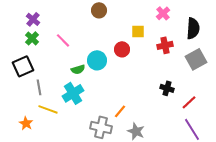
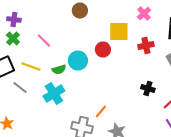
purple cross: (33, 19) -> (14, 20), turned -32
yellow square: (138, 31) -> (119, 32), size x1.5
gray line: (39, 87) -> (20, 88), turned -42
yellow line: (48, 109) -> (31, 66), moved

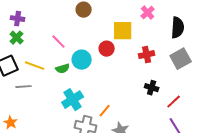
pink line: (44, 40) -> (59, 42), moved
red cross: (146, 46) -> (147, 55), moved
gray line: (20, 88) -> (24, 87), turned -42
cyan cross: (54, 94) -> (73, 100), moved

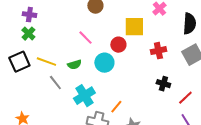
pink line: (59, 42) -> (85, 38), moved
cyan circle: (82, 60) -> (104, 63), moved
gray line: (24, 87) -> (55, 83), moved, turned 56

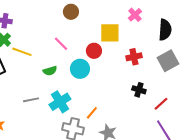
yellow line: (46, 62) -> (22, 52), moved
gray line: (55, 83) -> (31, 100), moved, turned -63

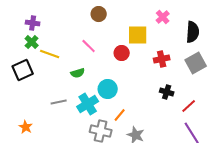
cyan circle: (80, 69) -> (108, 89), moved

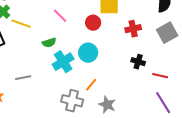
cyan circle: (108, 89) -> (88, 53), moved
gray line: (59, 102) -> (23, 78), moved
cyan cross: (88, 104) -> (63, 62), moved
red line: (189, 106) -> (160, 76), turned 56

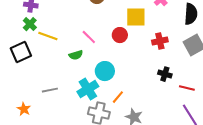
pink line: (60, 16) -> (89, 37), moved
cyan circle: (88, 53) -> (105, 71), moved
cyan cross: (63, 62) -> (88, 89), moved

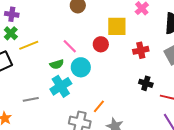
yellow line: (48, 36) -> (29, 45), turned -42
cyan circle: (105, 71) -> (81, 67), moved
cyan cross: (88, 89) -> (61, 86), moved

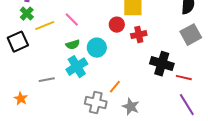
pink line: (70, 46) -> (72, 20), moved
red cross: (141, 50) -> (139, 35), moved
black cross: (146, 83) -> (162, 64), size x1.6

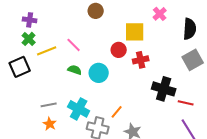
green semicircle: (73, 45) -> (75, 70), turned -144
cyan cross: (77, 67) -> (79, 109), moved, turned -30
orange star: (21, 99) -> (50, 124), moved

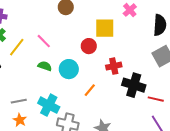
yellow line: (47, 51) -> (17, 47), turned -30
red cross: (141, 60) -> (114, 66), moved
orange line: (117, 112) -> (90, 90), moved

